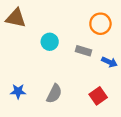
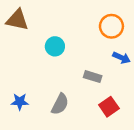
gray rectangle: (84, 51) -> (93, 77), moved
blue arrow: (109, 62) -> (122, 58), moved

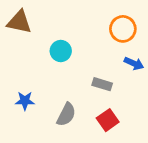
blue star: (20, 102) -> (25, 101), moved
red square: (109, 107) -> (108, 120), moved

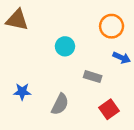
cyan circle: (61, 51) -> (65, 46), moved
red square: (108, 120) -> (109, 109), moved

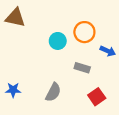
orange circle: (112, 26) -> (84, 32), moved
blue star: (22, 92) -> (13, 90), moved

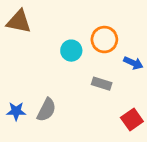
gray semicircle: (53, 92) -> (46, 110), moved
red square: (97, 97) -> (132, 119), moved

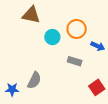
brown triangle: (19, 22) -> (31, 15), moved
blue star: (16, 111) -> (12, 89), moved

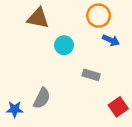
orange circle: (77, 29) -> (99, 16), moved
blue arrow: (98, 46) -> (111, 40), moved

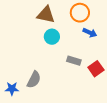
brown triangle: (38, 18) -> (46, 15), moved
red square: (118, 107) -> (96, 69), moved

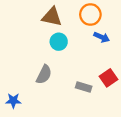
gray rectangle: (74, 61) -> (84, 87), moved
gray semicircle: (34, 80) -> (44, 75), moved

